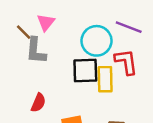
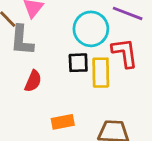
black square: (85, 71) -> (78, 63), size x0.7
red semicircle: (38, 103) -> (33, 81), moved

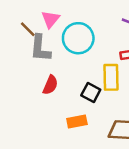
cyan circle: (91, 29) -> (78, 38), moved
black square: (78, 63) -> (91, 92), moved, turned 30

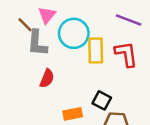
yellow rectangle: (111, 77) -> (96, 50), moved
black square: (91, 92) -> (102, 100), moved

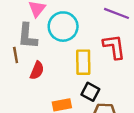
brown line: (25, 25) -> (16, 55), moved, turned 35
yellow rectangle: (96, 50) -> (83, 62), moved

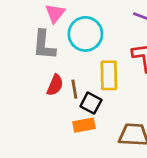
brown line: (16, 55) -> (74, 89), moved
black square: (90, 92) -> (91, 103), moved

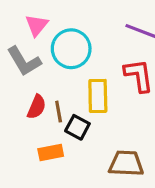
gray L-shape: (44, 45) -> (24, 61), turned -36
orange rectangle: (84, 125) -> (51, 152), moved

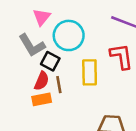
black square: (77, 127) -> (50, 61), moved
orange rectangle: (51, 152) -> (42, 99), moved

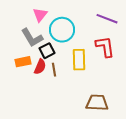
black square: (50, 61) -> (47, 51), turned 35
orange rectangle: (42, 99) -> (23, 62), moved

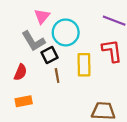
orange rectangle: (23, 62) -> (24, 101), moved
red semicircle: (40, 67) -> (20, 72), moved

